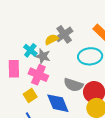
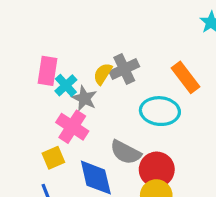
yellow semicircle: (52, 39) -> (103, 74), turned -40
pink rectangle: (14, 69) -> (48, 71), moved

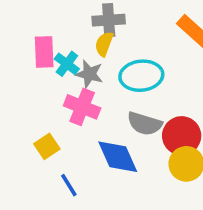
gray cross: (124, 69) -> (109, 20), moved, turned 32
cyan ellipse: (160, 111) -> (141, 76), moved
yellow square: (53, 158) -> (47, 146), moved

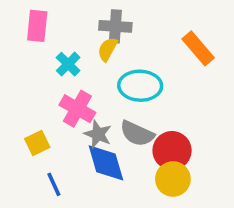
pink rectangle: (44, 52) -> (37, 26), moved
gray star: (89, 74) -> (98, 134), moved

